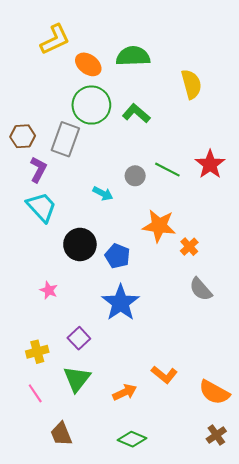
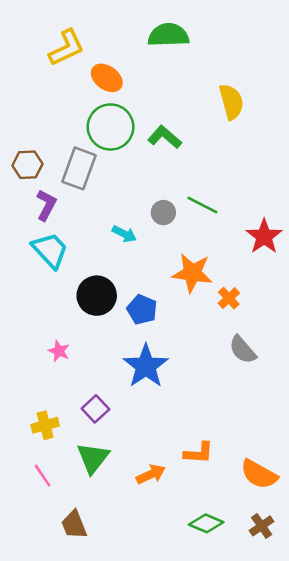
green semicircle: (133, 56) -> (168, 35), moved
red star: (210, 164) -> (264, 236), moved
orange L-shape: (164, 375) -> (199, 453), turned -35
green diamond: (132, 439) -> (206, 523), moved

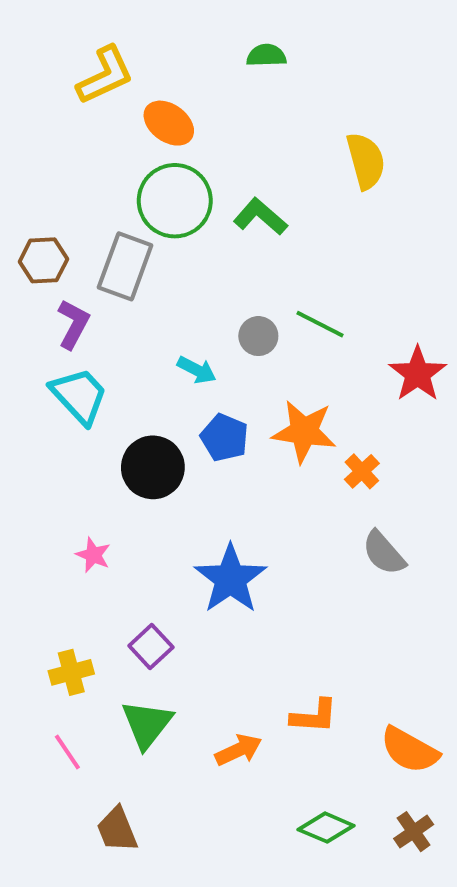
green semicircle: (168, 35) -> (266, 55), size x0.6
blue pentagon: (142, 309) -> (225, 438), moved

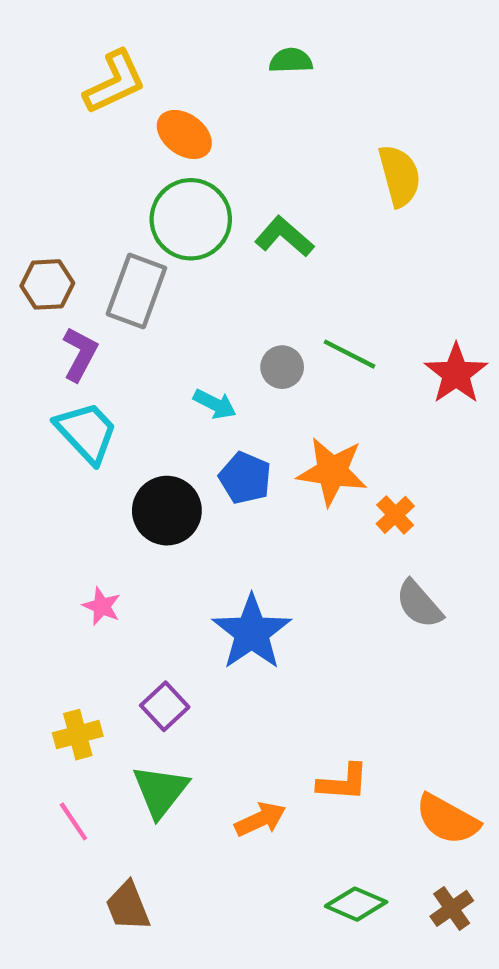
red star: (418, 374) -> (456, 374), moved

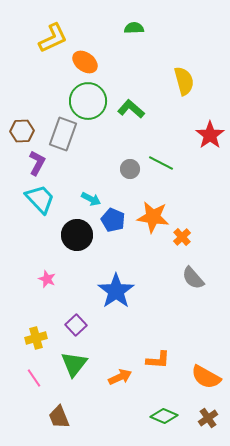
red star: (456, 374) -> (210, 135), moved
cyan arrow: (215, 404) -> (91, 199), moved

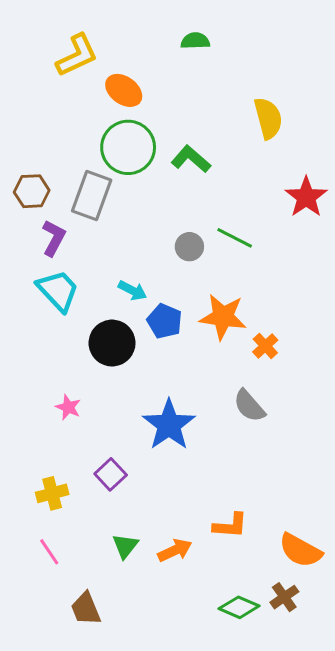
gray semicircle: (193, 278) -> (249, 406), moved
green triangle: (74, 364) -> (125, 546), moved, size x0.7
brown cross: (208, 418) -> (284, 597), moved

